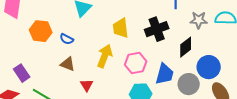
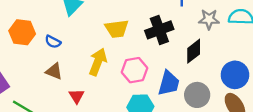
yellow trapezoid: (121, 28) -> (117, 29), turned -90
blue circle: (209, 67) -> (235, 75), moved

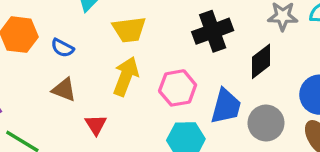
yellow trapezoid: (117, 29) -> (129, 30), moved

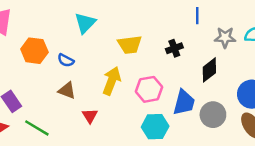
yellow trapezoid: (129, 30) -> (130, 45), moved
black cross: (213, 31) -> (174, 48), size x0.6

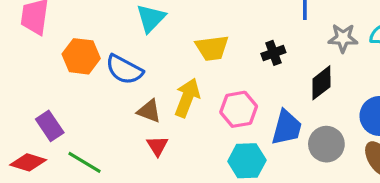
blue semicircle: (66, 60) -> (124, 70), size x1.6
brown triangle: (67, 90) -> (149, 111), moved

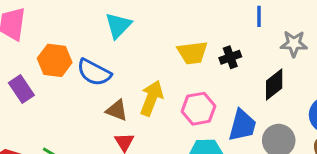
yellow trapezoid: (212, 48) -> (192, 53), moved
purple rectangle: (50, 126) -> (21, 89), moved

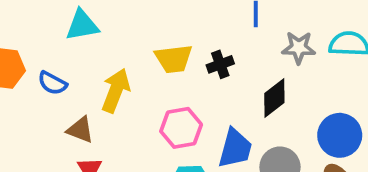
cyan triangle: (118, 25) -> (82, 25), turned 36
blue semicircle: (94, 72) -> (52, 83), size x0.7
yellow arrow: (152, 98) -> (116, 91), moved

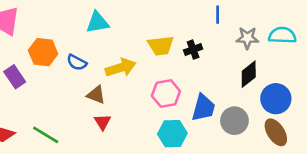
yellow arrow: (116, 91) -> (121, 68), turned 52
black diamond: (274, 98) -> (249, 74), moved

